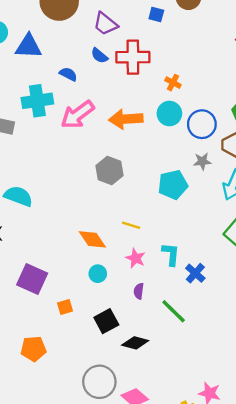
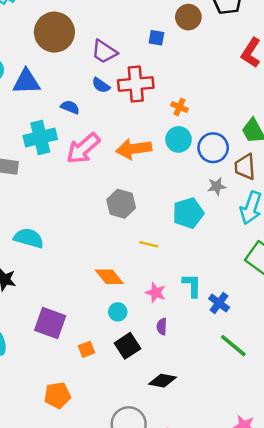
yellow line: (131, 225) -> (149, 244), moved
green line: (174, 311) -> (233, 346), moved
black square: (106, 321) -> (128, 346), moved

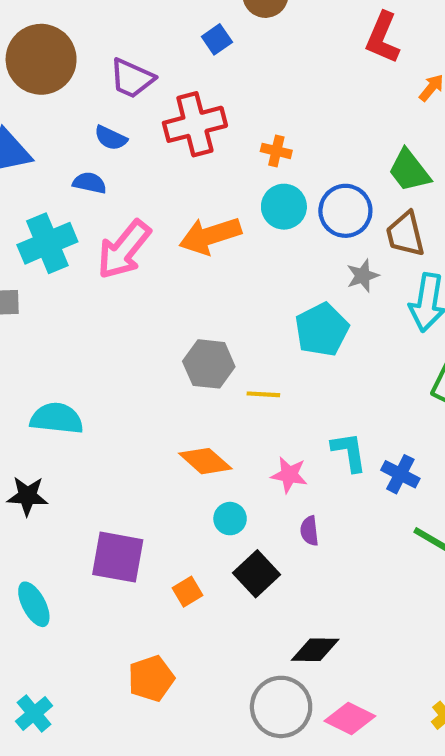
blue square: (156, 38) -> (217, 39), turned -35
blue semicircle: (101, 85) -> (111, 138), moved
gray hexagon: (121, 204) -> (209, 364), moved
black diamond: (163, 381) -> (315, 650), moved

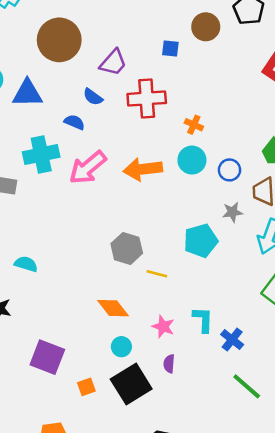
blue square: (217, 39) -> (170, 49), turned 30
purple trapezoid: (132, 78) -> (113, 63), turned -84
blue circle: (345, 211) -> (229, 170), size x0.7
cyan semicircle: (57, 418) -> (26, 264), size x0.7
black square: (257, 574) -> (131, 384), size x1.4

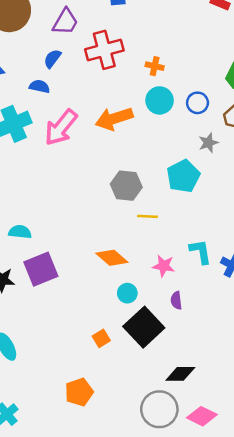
blue semicircle: (93, 97) -> (52, 59), turned 102
gray hexagon: (127, 248) -> (126, 186), moved
purple square: (47, 357) -> (41, 269), moved, turned -32

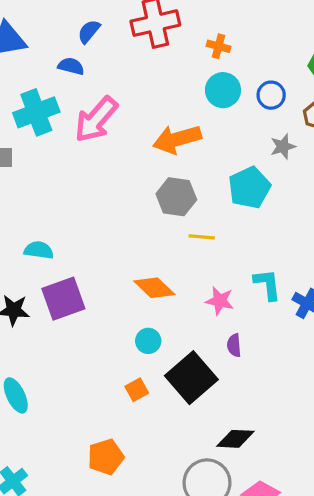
orange arrow: (114, 119) -> (177, 139), moved
cyan circle: (127, 293) -> (148, 341), moved

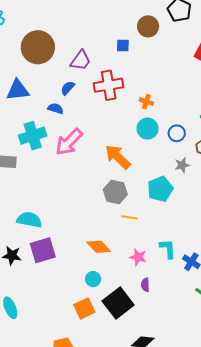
orange arrow: (177, 139) -> (118, 157), turned 56
cyan semicircle: (39, 250) -> (29, 220), size x1.4
orange square: (137, 390) -> (84, 308), size x1.5

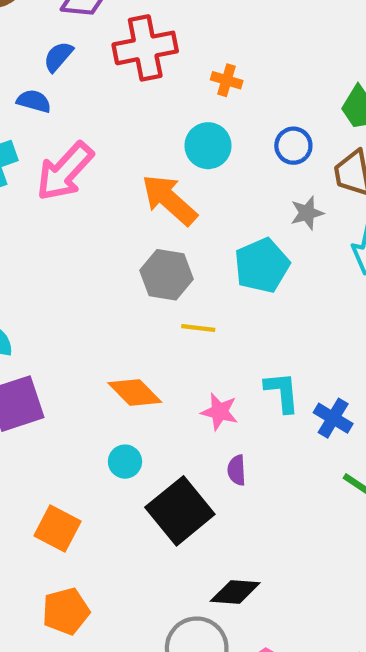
cyan circle: (148, 129) -> (208, 146), moved
orange square: (84, 308) -> (57, 529), moved, turned -35

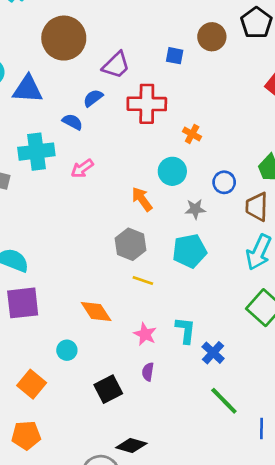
pink arrow: (65, 171) -> (82, 168), size x0.6
orange arrow: (169, 200) -> (142, 199), size x0.7
gray star: (307, 213) -> (195, 209), moved
cyan circle: (125, 462) -> (67, 350), moved
black square: (180, 511) -> (108, 389), size x0.7

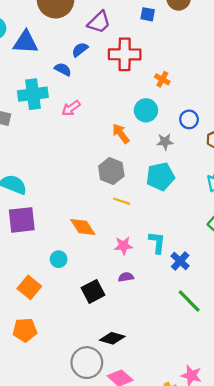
pink star: (145, 334) -> (123, 246), turned -30
purple semicircle: (148, 372) -> (126, 277), turned 72

